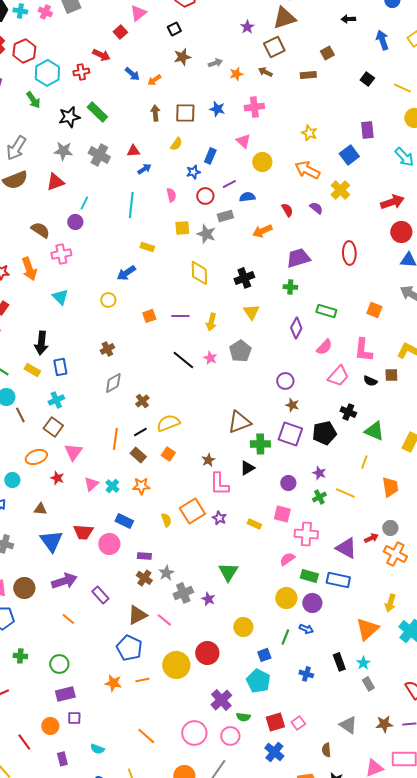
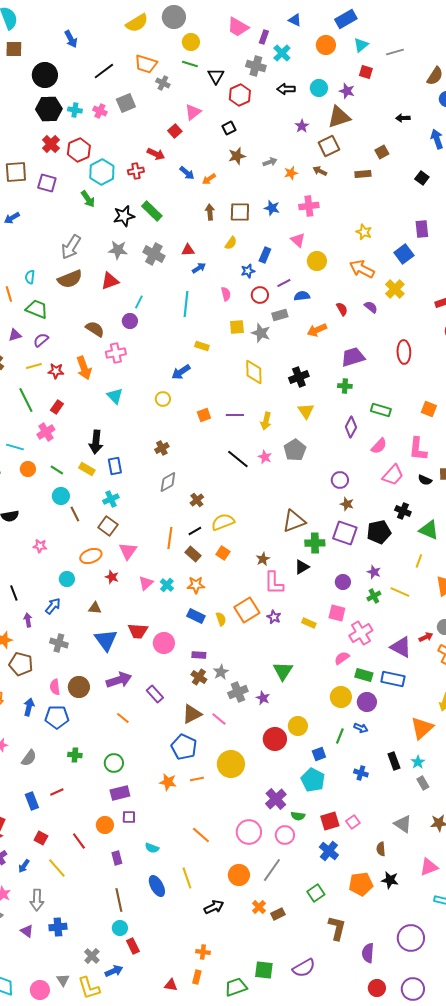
blue rectangle: (124, 521) -> (196, 616), moved
pink cross: (306, 534) -> (361, 633), turned -35
red circle: (207, 653) -> (275, 739), moved

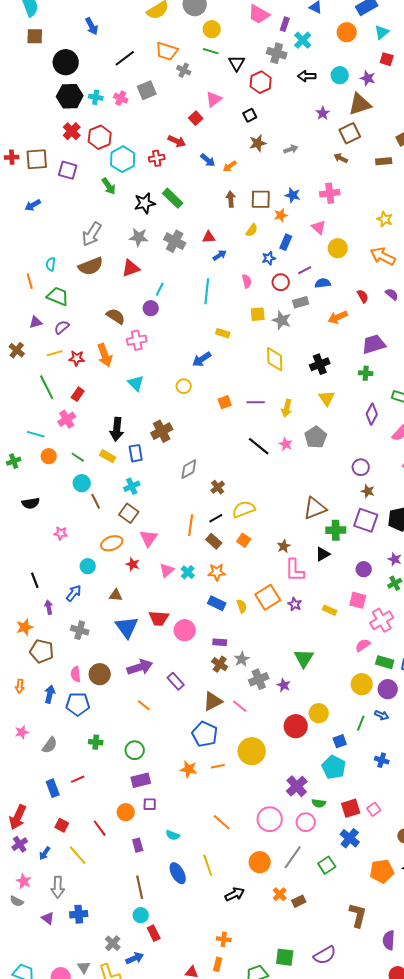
orange star: (291, 173) -> (281, 215), moved
brown cross: (162, 448) -> (162, 431), moved, size x1.5
green square: (316, 893) -> (327, 865), moved

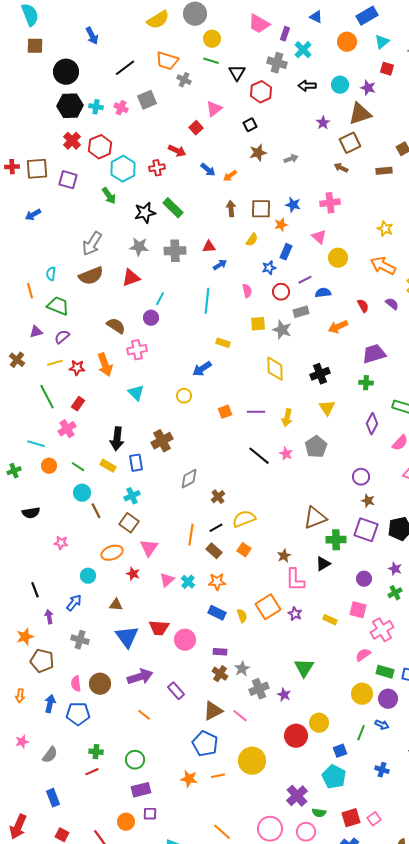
gray cross: (175, 241) -> (175, 251), turned -30
red line: (78, 779) -> (92, 772), moved

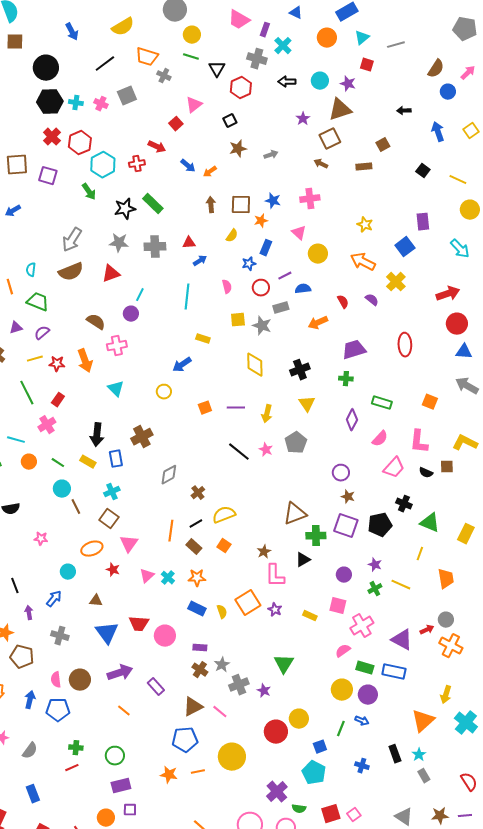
yellow semicircle: (158, 20) -> (123, 27), moved
blue pentagon: (205, 744) -> (185, 740), turned -30

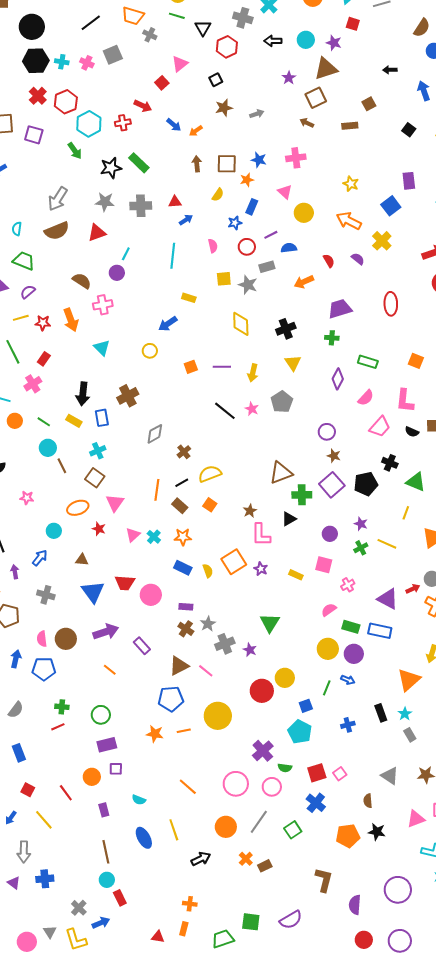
purple square: (346, 526) -> (332, 485), turned 30
pink cross: (362, 626) -> (348, 585), size x0.6
blue cross: (362, 766) -> (348, 725), turned -32

